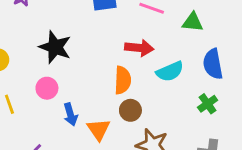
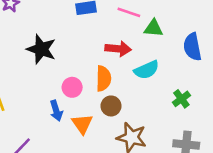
green triangle: (193, 22) -> (154, 28), moved
blue semicircle: (213, 64) -> (192, 47), moved
pink circle: (47, 88) -> (72, 87), moved

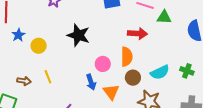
cyan semicircle: (147, 70) -> (160, 72), moved
green cross: (181, 99) -> (187, 71), turned -32

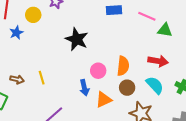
red arrow: (137, 34) -> (158, 61), moved
yellow circle: (39, 46) -> (33, 15), moved
cyan semicircle: (160, 72) -> (155, 85), turned -114
orange triangle: (111, 92) -> (104, 100), turned 36

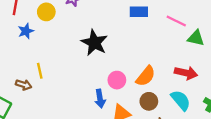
orange semicircle: (123, 66) -> (146, 76), turned 30
yellow line: (42, 78) -> (40, 71), moved

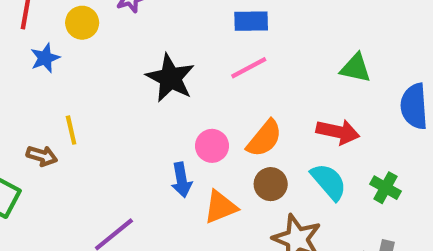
pink line: (176, 21) -> (249, 68), moved, turned -54

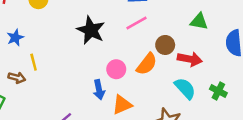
blue star: (45, 58) -> (15, 38), moved
brown circle: (271, 184) -> (165, 45), moved

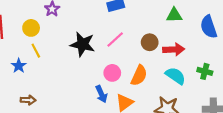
pink line: (137, 23) -> (115, 40), moved
yellow line: (34, 62) -> (36, 51), moved
orange semicircle: (147, 64) -> (139, 75), moved

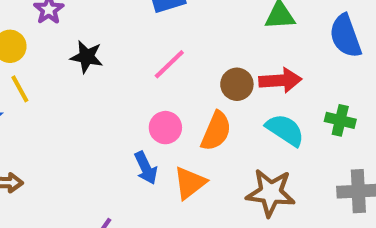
brown circle: (150, 42) -> (237, 84), moved
black star: (83, 44) -> (87, 57), moved, size x0.7

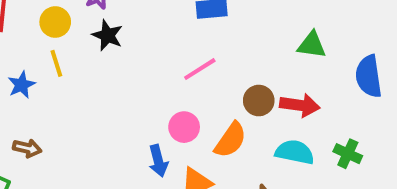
black star: (87, 57) -> (107, 35), moved
cyan semicircle: (285, 130) -> (295, 152), turned -33

